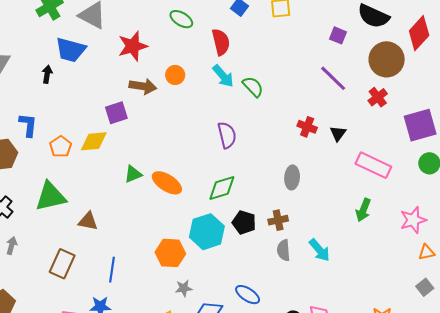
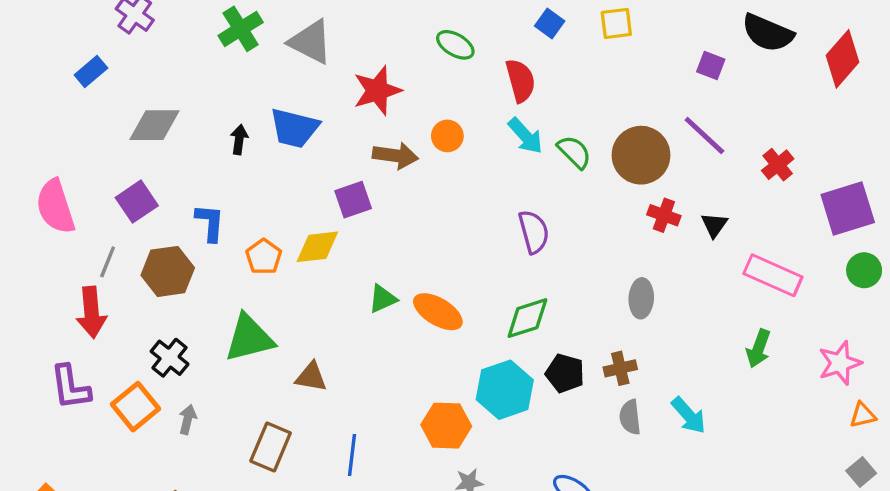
blue trapezoid: (71, 50) -> (294, 128), moved
brown circle: (387, 59) -> (641, 155), moved

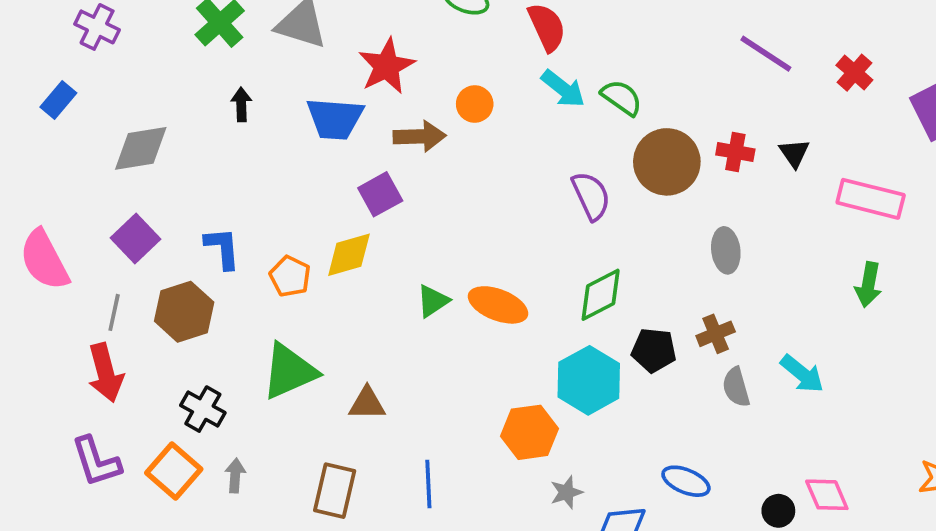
blue trapezoid: (294, 128) -> (335, 119), moved
black arrow: (239, 140) -> (241, 104), moved
brown circle: (641, 155) -> (667, 162), moved

